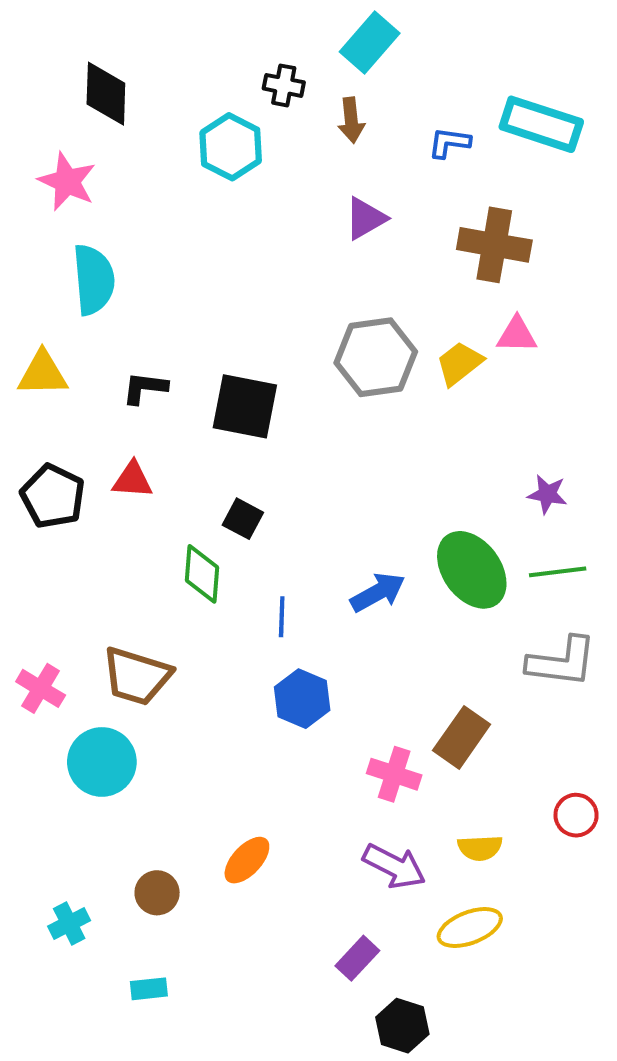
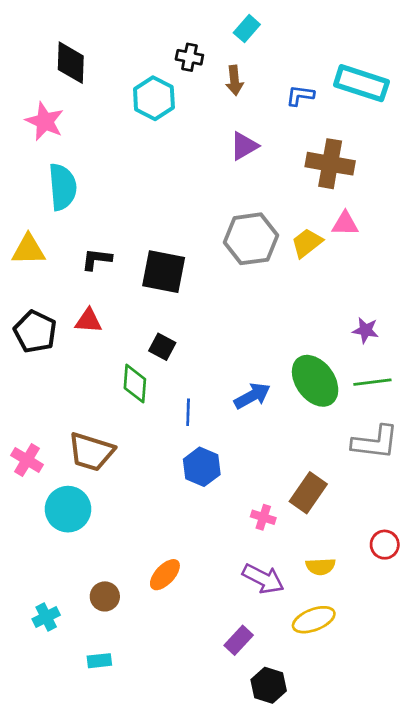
cyan rectangle: (370, 43) -> (247, 29), size x0.7
pink cross: (394, 774) -> (263, 517), size x0.7

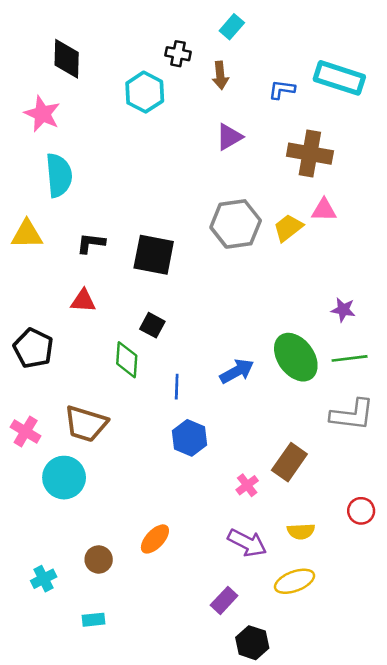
black pentagon: (35, 332) -> (33, 348), moved
pink cross: (263, 517) -> (247, 485), turned 35

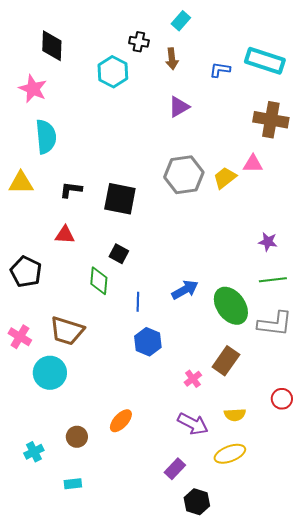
brown cross: (310, 154) -> (271, 120), moved
green ellipse: (296, 357) -> (231, 306), moved

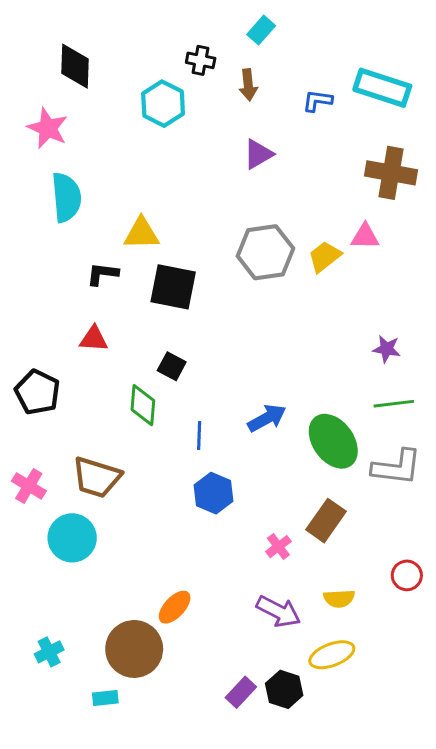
yellow triangle: (21, 183) -> (141, 233), moved
brown circle: (77, 437) -> (134, 649), moved, size x1.8
purple rectangle: (175, 469) -> (241, 692), moved
black hexagon: (197, 502) -> (284, 689), moved

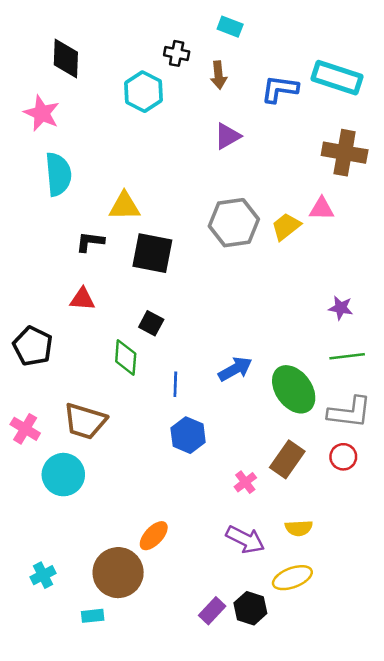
cyan rectangle: (261, 30) -> (230, 27), turned 70
blue L-shape: (317, 101) -> (280, 89), size x1.4
red circle: (407, 575) -> (343, 457), moved

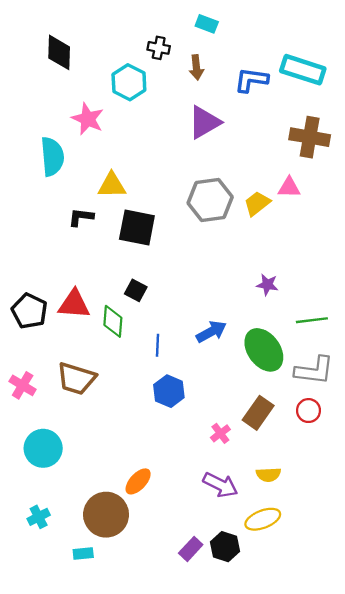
pink star: (42, 113) -> (88, 119), moved
purple triangle: (227, 136) -> (204, 122), size x1.4
red triangle: (82, 299) -> (74, 304), moved, size x1.4
purple star: (341, 308) -> (267, 285), moved
cyan circle: (63, 475) -> (43, 448), moved

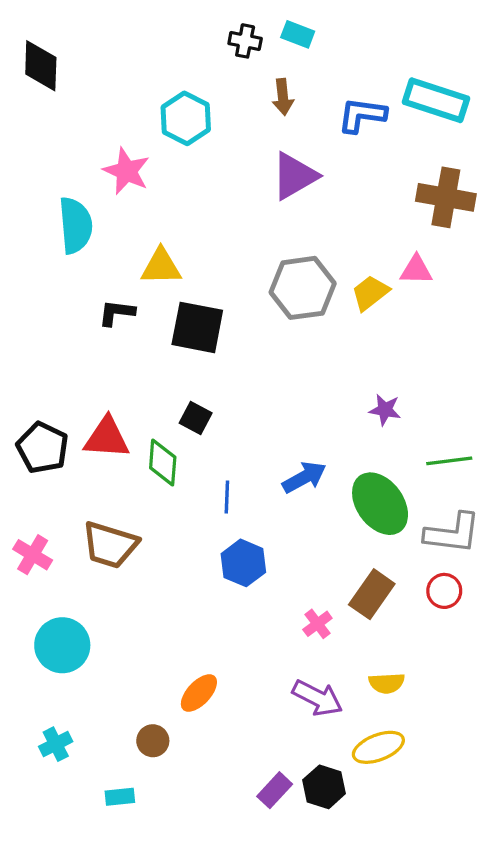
black cross: (159, 48) -> (245, 41), moved
black diamond: (59, 52) -> (41, 66), moved
brown circle: (106, 515) -> (153, 741), size x0.5

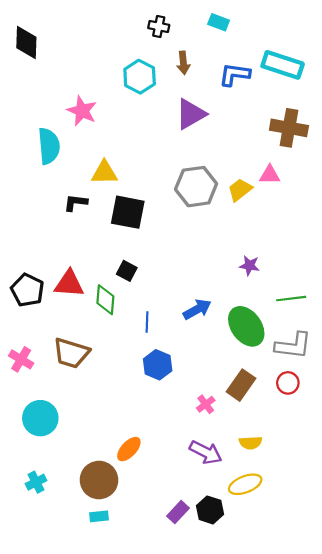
cyan rectangle: (298, 34) -> (219, 22), moved
cyan hexagon: (186, 118) -> (140, 77), moved
brown circle: (153, 741) -> (99, 480), size x1.8
cyan rectangle: (120, 797) -> (99, 516), moved

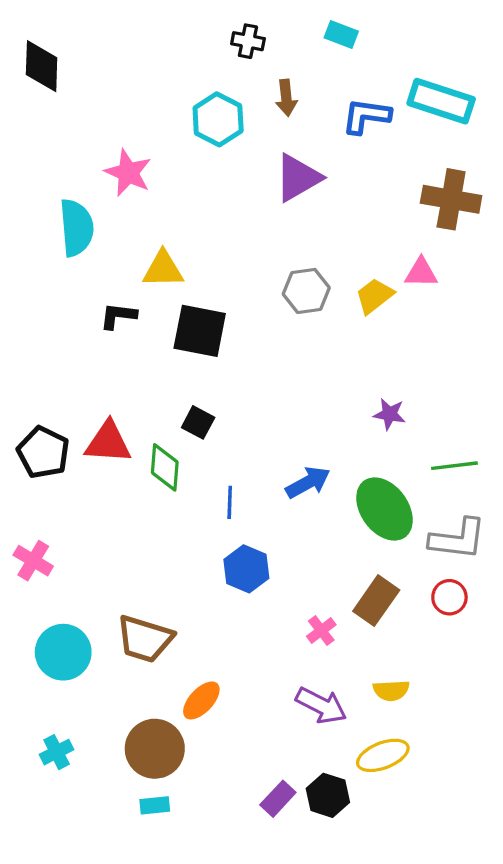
gray hexagon: (196, 187) -> (306, 291), size x0.7
brown trapezoid: (71, 353) -> (145, 639), moved

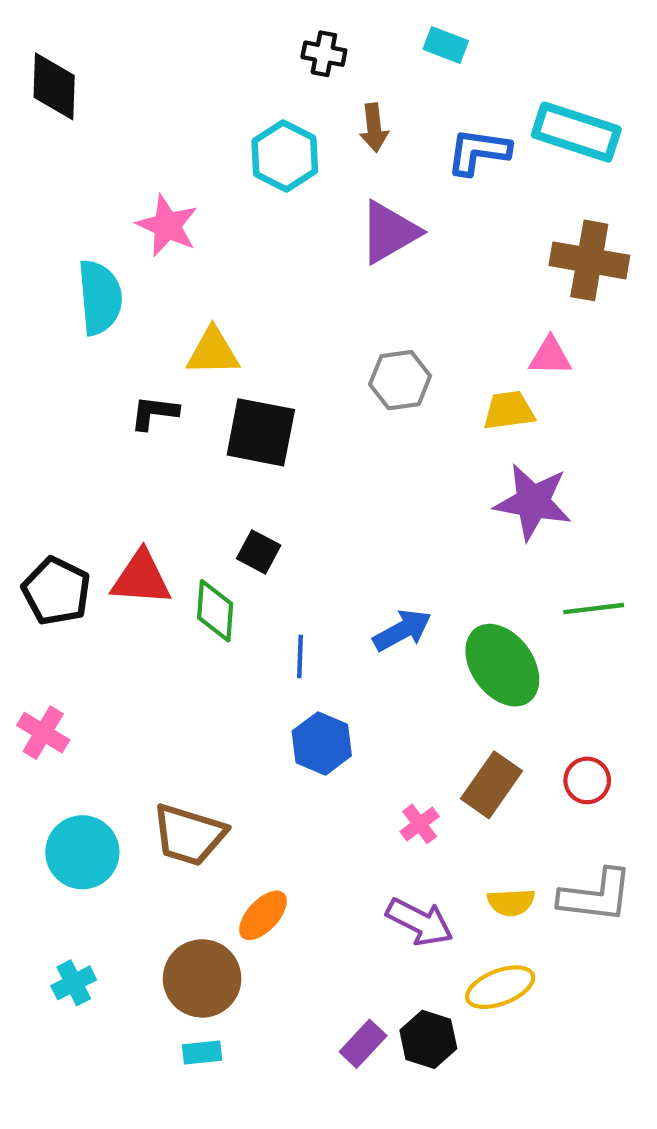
yellow trapezoid: (375, 296) -> (509, 411), moved, turned 30
purple star: (389, 414) -> (533, 502), moved, size x1.8
gray L-shape: (458, 539) -> (596, 896), moved

